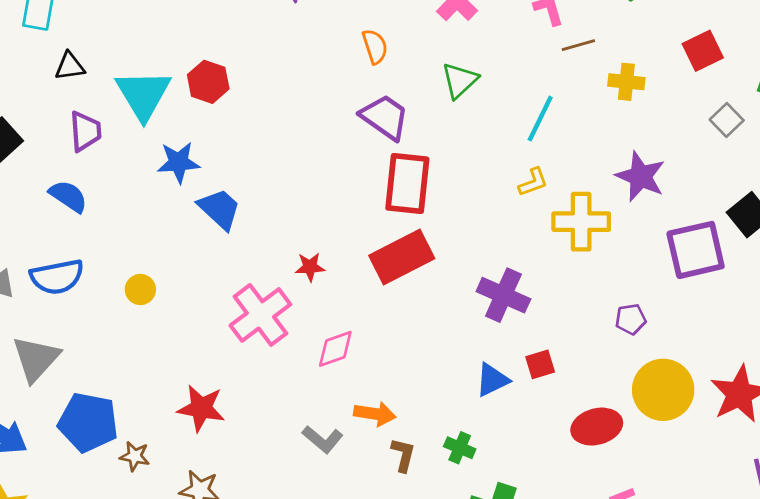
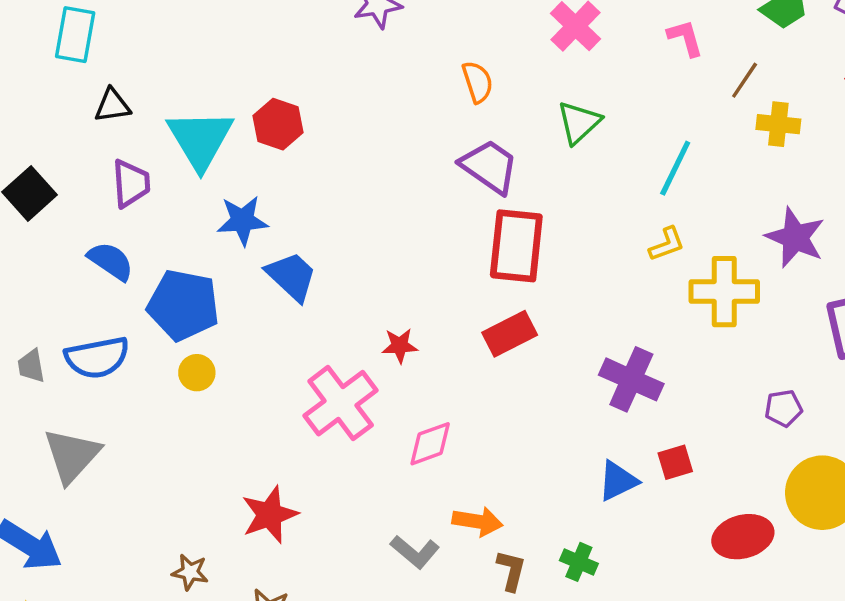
brown line: (578, 45) -> (745, 80), moved, turned -40
red rectangle: (402, 257) -> (510, 334), size x0.7
red star: (201, 408) -> (270, 515), turned -30
blue pentagon: (88, 422) -> (183, 305), moved

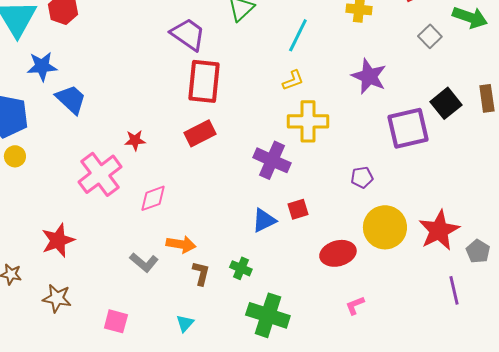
yellow cross: (724, 292) -> (308, 121), moved

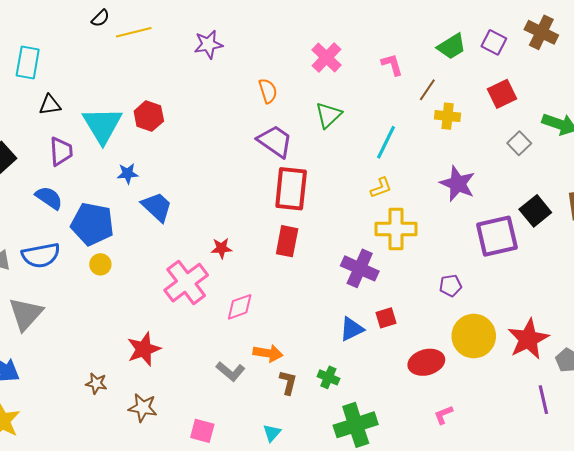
blue star: (42, 66) -> (128, 174), size x0.7
red rectangle: (200, 133) -> (287, 241), turned -52
green cross: (268, 315) -> (356, 425), turned -36

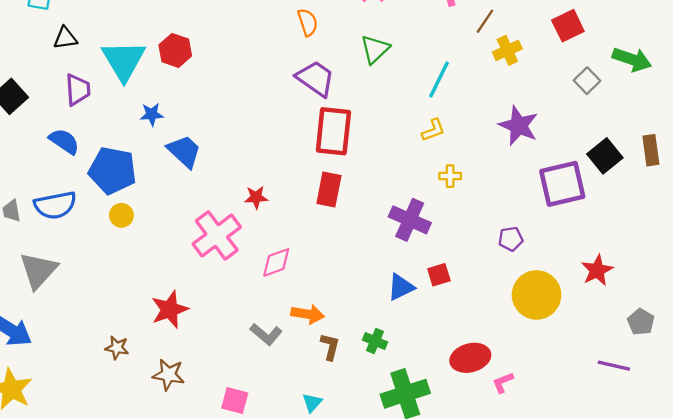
yellow cross: (448, 116) -> (507, 50), turned -30
yellow cross: (396, 229) -> (450, 176), size x0.5
red star: (528, 339) -> (597, 270), moved, size x0.7
red ellipse: (426, 362) -> (470, 358), moved
purple line: (543, 400) -> (614, 366), turned -64

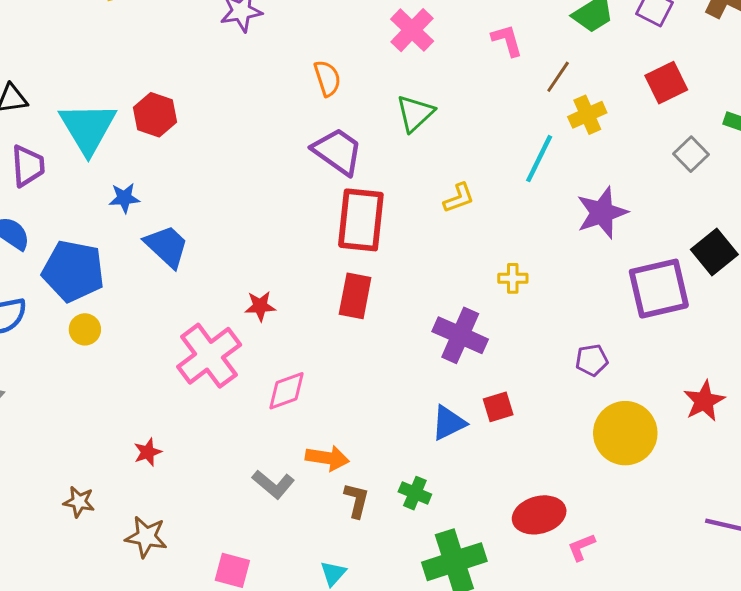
cyan line: (439, 80) -> (539, 159), moved
purple star: (519, 126) -> (602, 213), turned 30
yellow L-shape: (433, 130) -> (459, 198), moved
red star: (170, 310) -> (148, 452), size x0.6

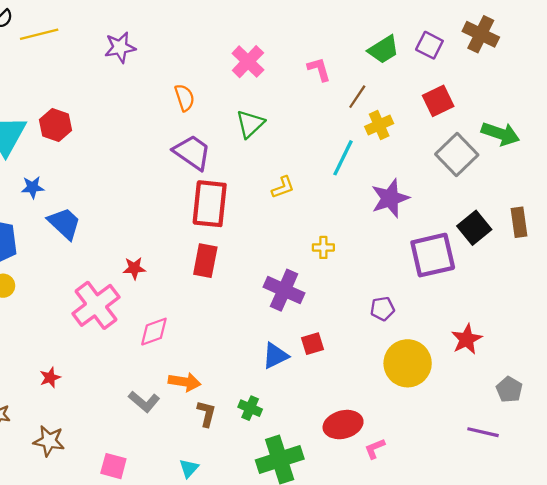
gray square: (691, 154) -> (457, 155), size x1.6

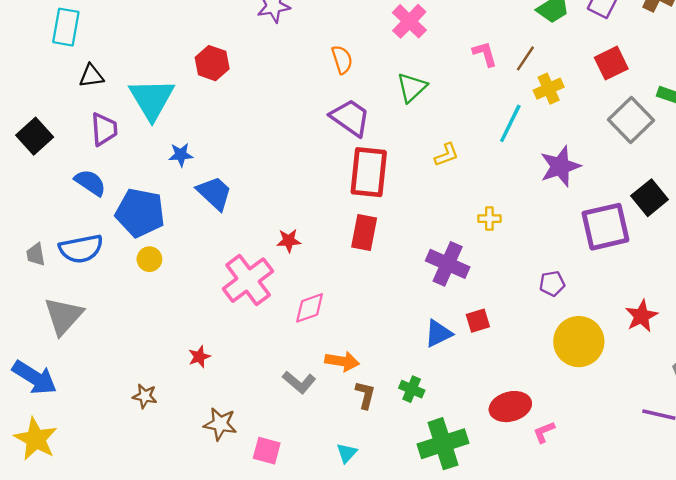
pink L-shape: (319, 69) -> (485, 54), moved
red hexagon: (56, 125) -> (212, 63), moved
brown star: (49, 441) -> (220, 424), moved

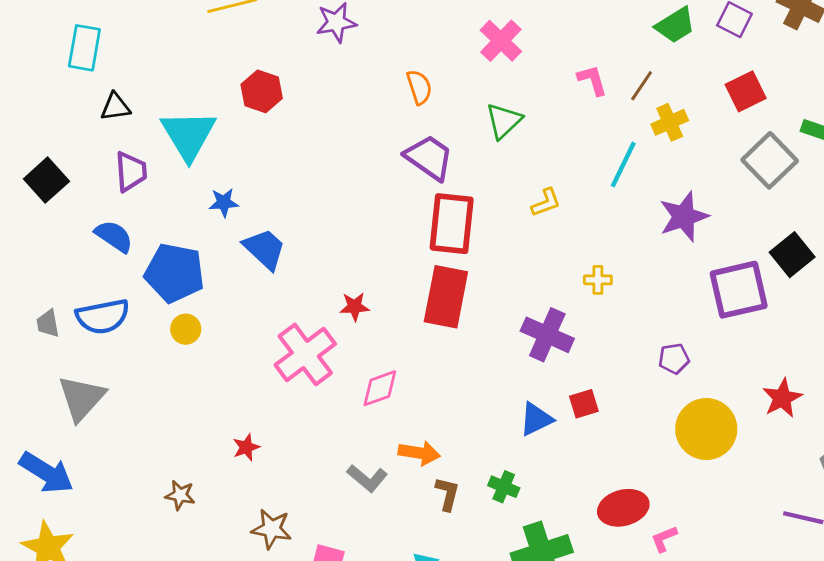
red rectangle: (364, 232) -> (446, 297), size x1.4

